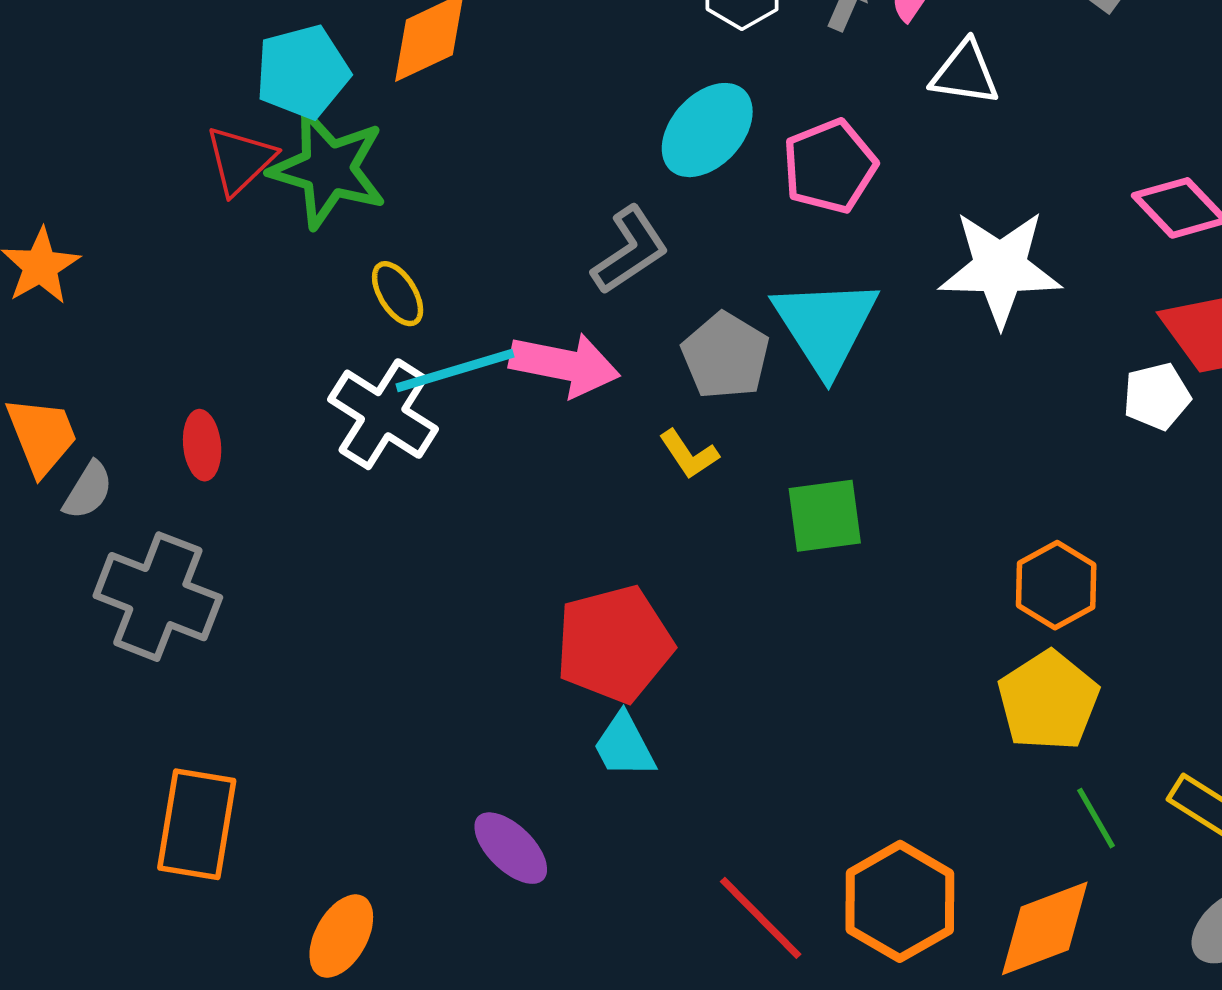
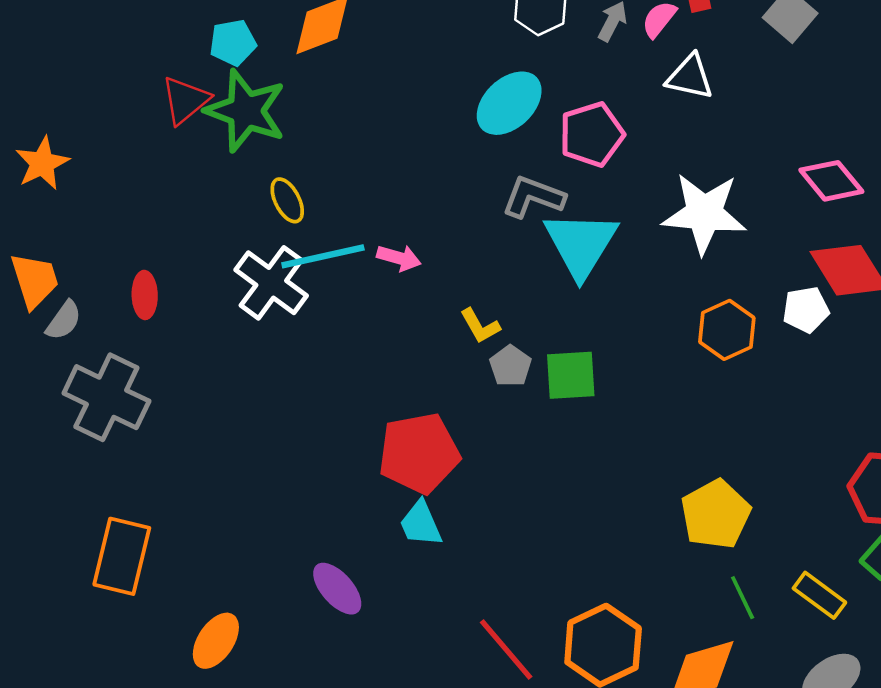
cyan pentagon: (302, 72) -> (233, 43), size x0.7
gray L-shape: (630, 250) -> (533, 197), moved, turned -130
gray pentagon: (725, 356) -> (510, 366), moved, size x0.7
pink arrow: (565, 365) -> (399, 258), size x0.6
orange hexagon: (1056, 585) -> (727, 330), moved

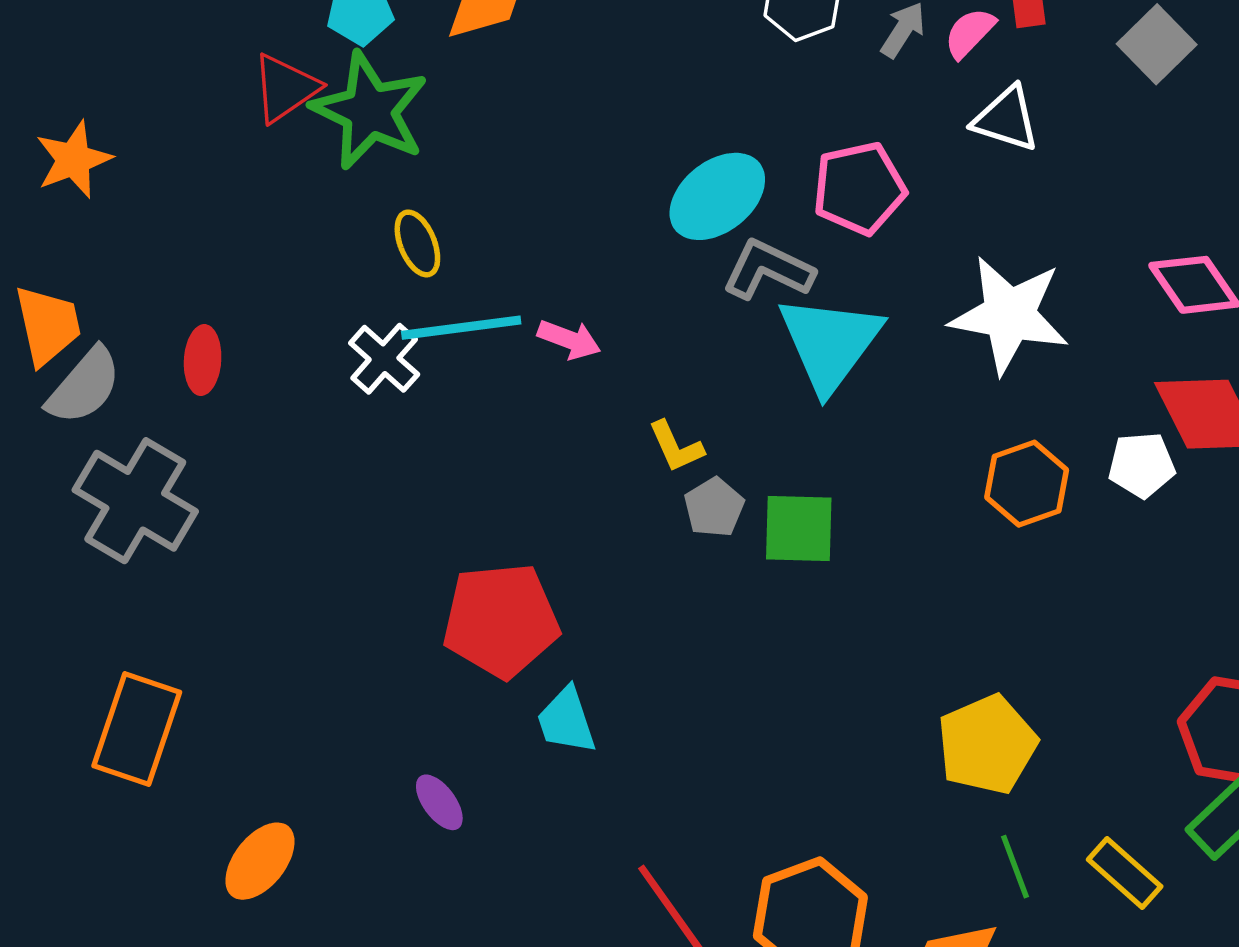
cyan ellipse: (509, 103) -> (717, 196), moved
white cross: (271, 283) -> (384, 359), size x0.7
gray semicircle: (64, 320) -> (84, 386), size x1.4
red pentagon: (419, 453) -> (501, 620), moved
purple ellipse: (337, 589) -> (439, 802), size x0.7

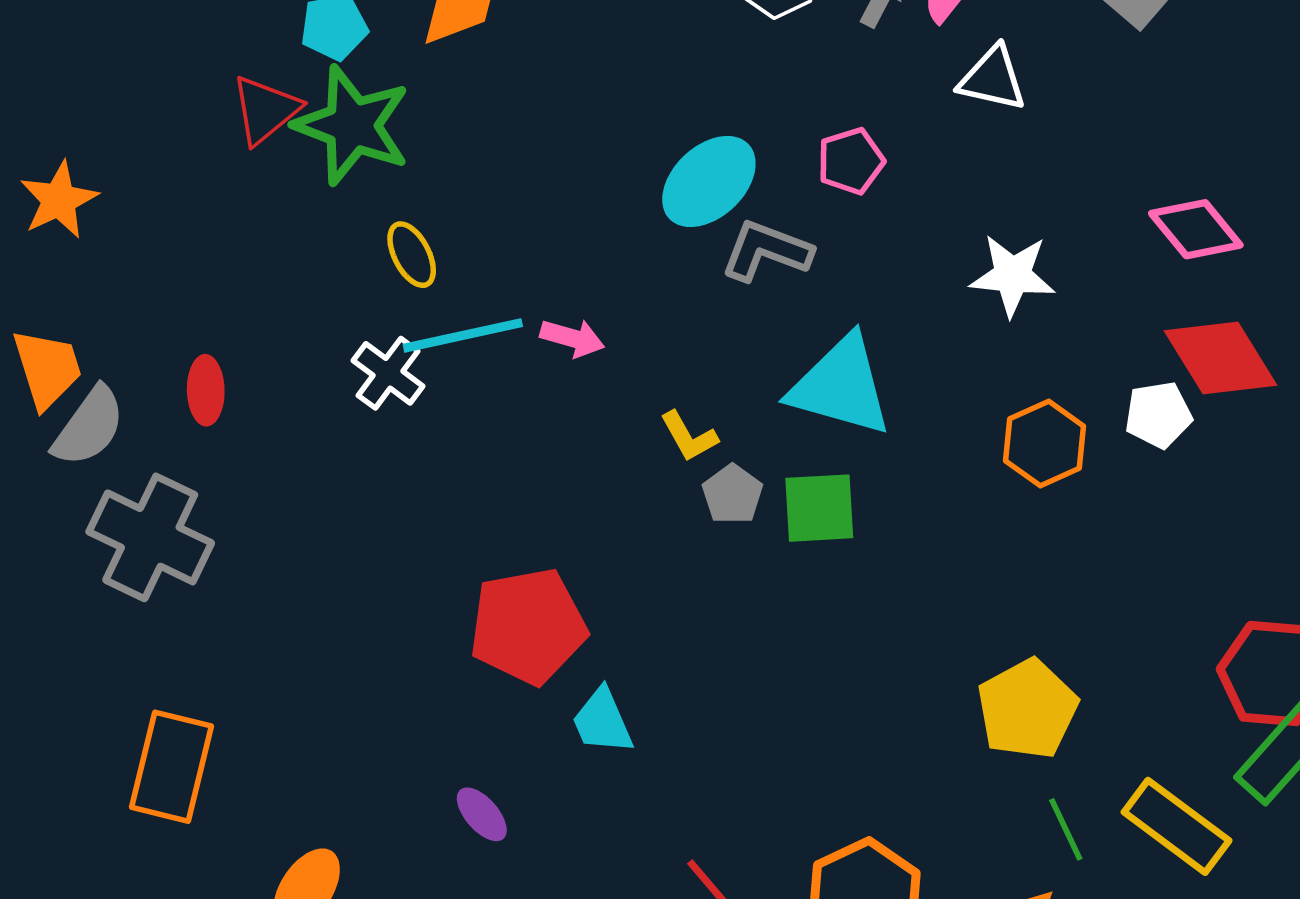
pink pentagon: (859, 188) -> (851, 161), size x0.7
white star: (1009, 315) -> (1013, 275), size x0.7
cyan triangle: (830, 343) -> (841, 386), moved, turned -46
yellow rectangle: (1125, 873) -> (1177, 826), size x1.4

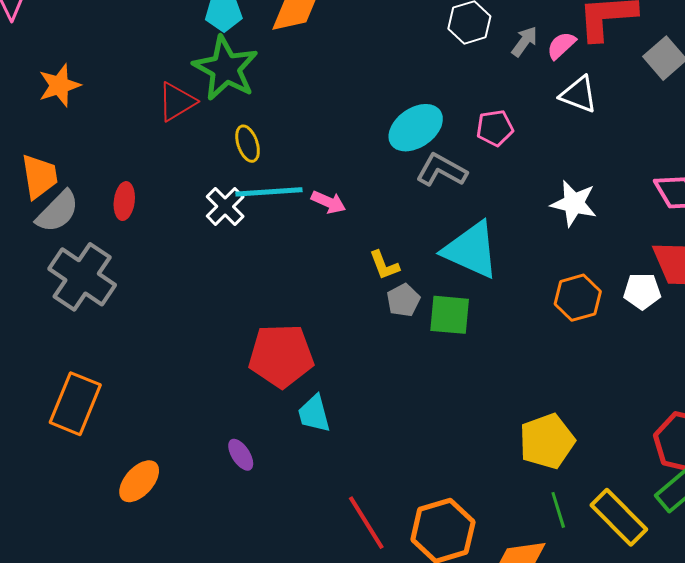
red triangle: (265, 110) -> (177, 102), moved

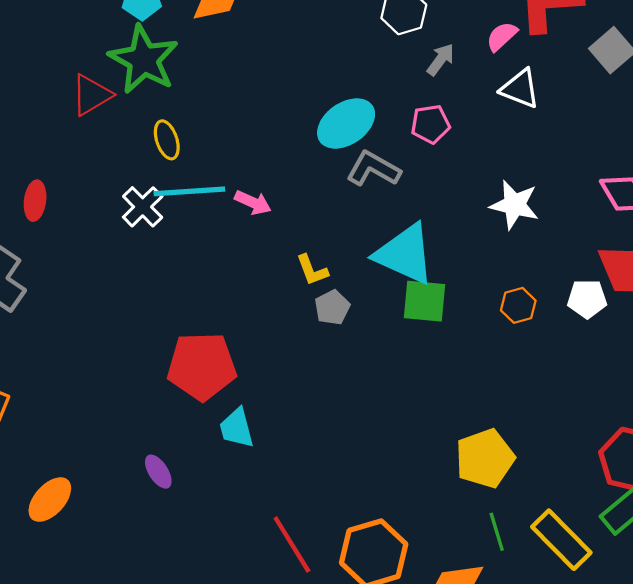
gray arrow: (524, 41) -> (441, 59), moved
orange hexagon: (578, 298) -> (518, 305), size x0.7
green square: (450, 315) -> (425, 301), moved

